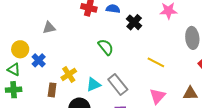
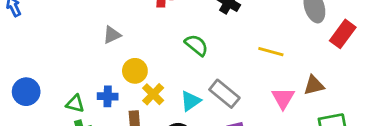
yellow circle: (20, 49) -> (135, 71), moved
blue cross: (39, 60) -> (108, 96), moved, turned -32
brown triangle: (190, 93) -> (314, 85), moved

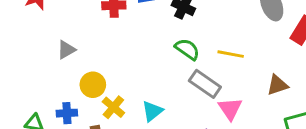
green semicircle: (196, 45) -> (187, 49), moved
gray rectangle: (224, 94) -> (205, 84), moved
pink triangle: (283, 98) -> (230, 109), moved

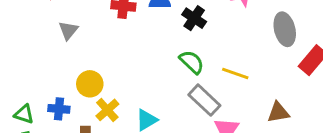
gray triangle: (66, 50) -> (68, 30), moved, turned -30

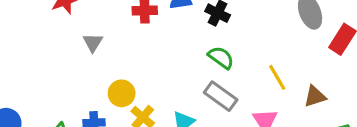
yellow line: (235, 74) -> (277, 77), moved, turned 48
gray rectangle: (204, 100) -> (221, 96), moved

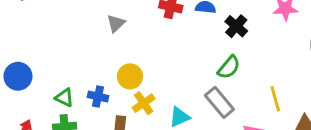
green semicircle: (221, 58) -> (229, 67), turned 80

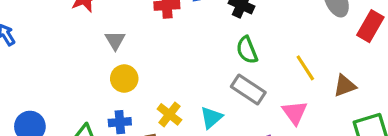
green semicircle: (229, 67) -> (247, 50), turned 135
yellow circle: (130, 76) -> (124, 79), moved

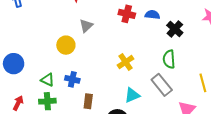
yellow circle: (124, 79) -> (66, 45), moved
yellow cross: (169, 114) -> (126, 62), moved

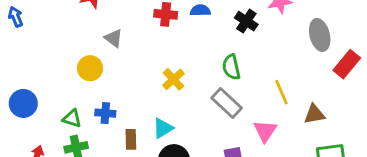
gray triangle: (86, 26) -> (113, 38), turned -32
black cross: (175, 29) -> (246, 21), moved
cyan triangle: (132, 95) -> (163, 128), moved

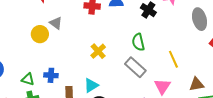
yellow circle: (90, 68) -> (40, 34), moved
brown triangle: (314, 114) -> (197, 84), moved

